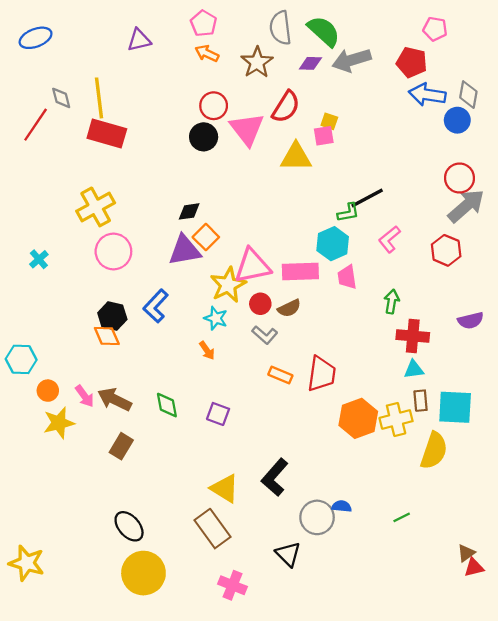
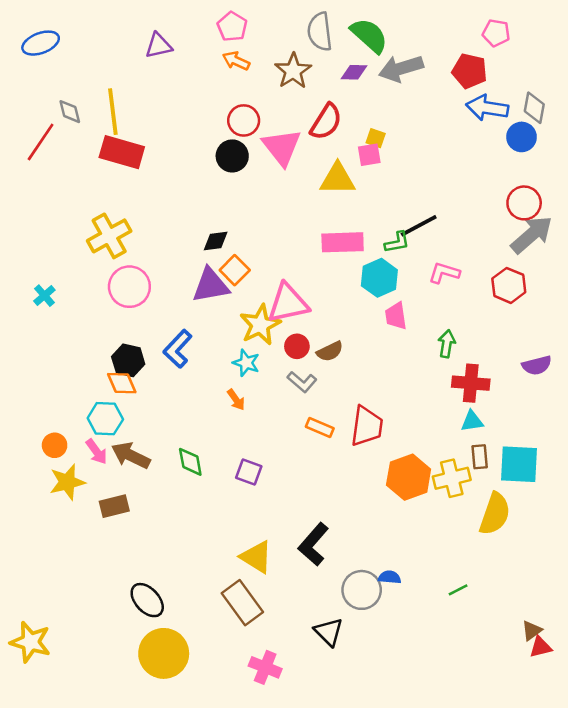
pink L-shape: (389, 239) -> (444, 273), turned 56
pink rectangle: (300, 271) -> (343, 242), moved
cyan hexagon: (21, 359) -> (105, 419), moved
brown rectangle: (121, 446) -> (114, 506), moved, turned 45

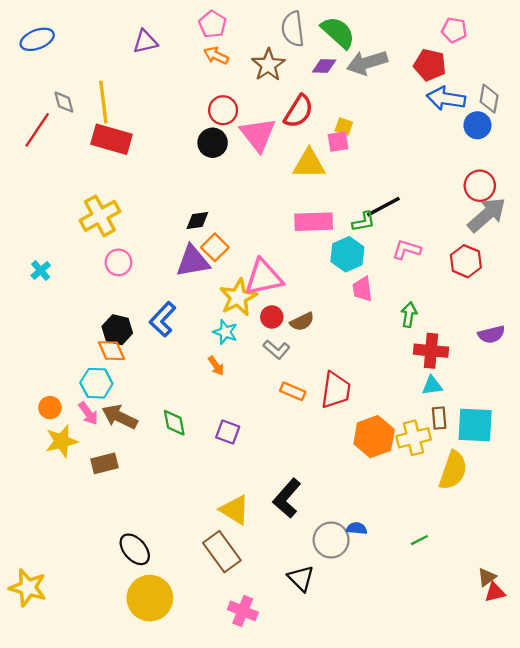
pink circle: (129, 287) -> (118, 262), size x0.7

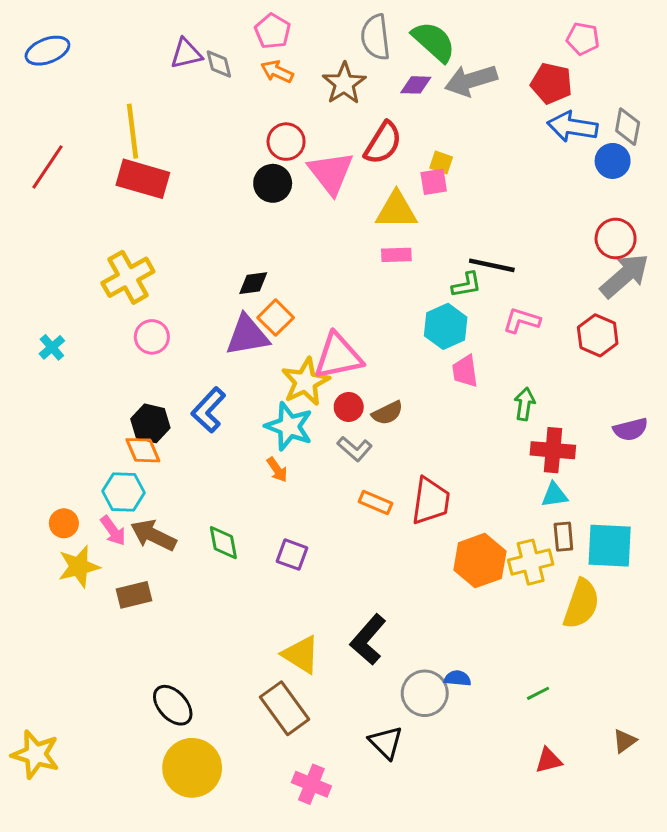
gray diamond: (64, 102) -> (219, 64), moved
black line: (383, 207) -> (492, 265), turned 40
pink rectangle: (314, 222) -> (396, 255), moved, size x0.6
cyan star: (225, 332) -> (289, 426), size x1.5
red triangle: (495, 592) -> (548, 760), moved

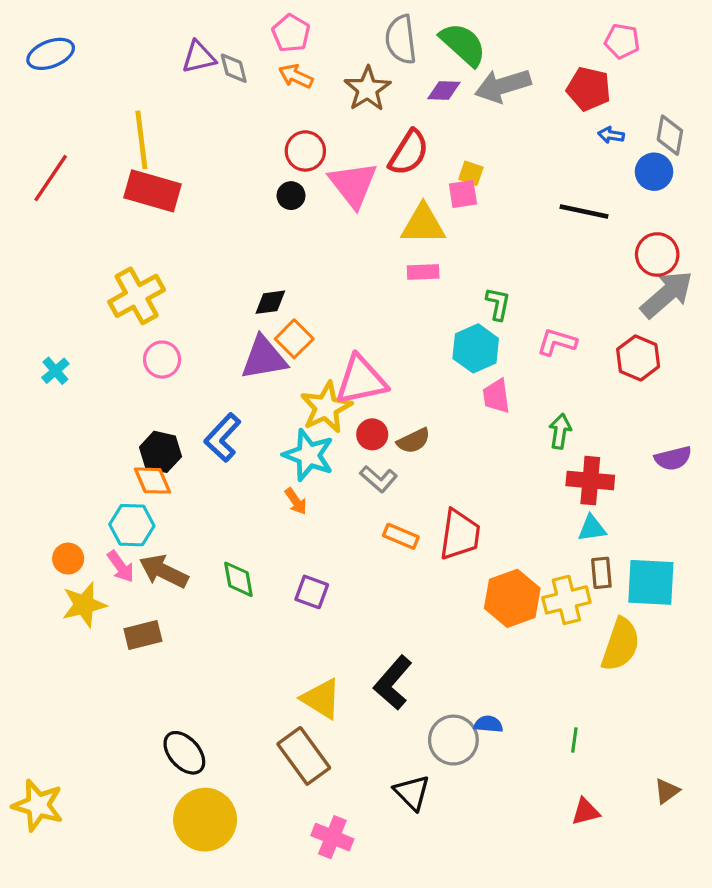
blue arrow: (572, 127) -> (611, 135), size x0.5
black circle: (273, 183) -> (291, 196), size x0.7
black line: (492, 265) -> (584, 211), moved
green L-shape: (466, 285) -> (498, 304), turned -68
green line: (538, 693) -> (574, 740), turned -55

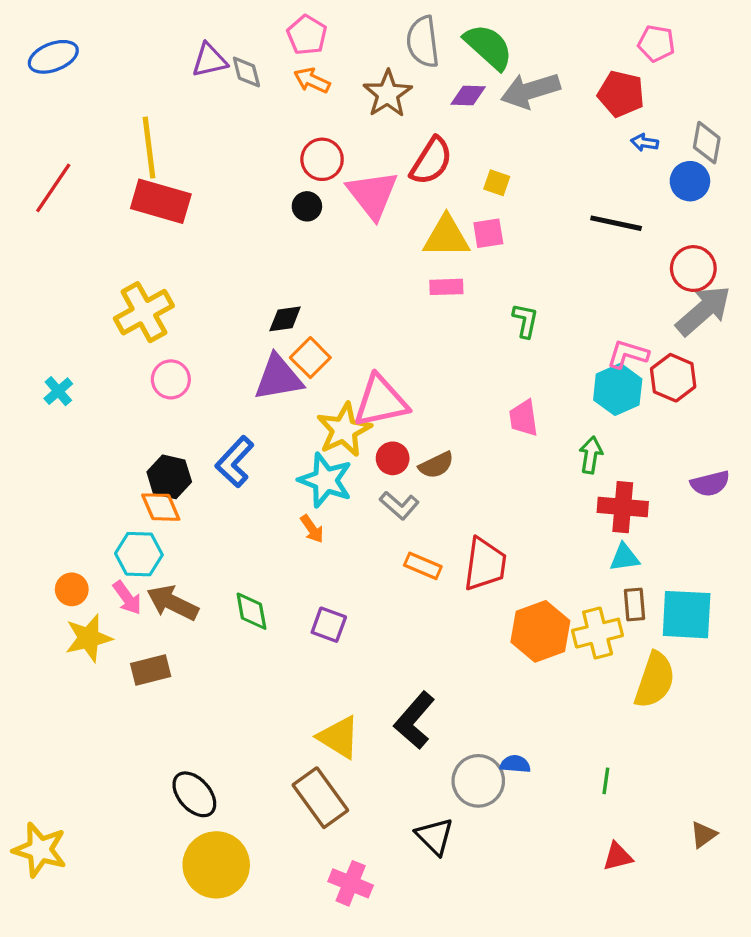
pink square: (463, 194) -> (488, 233), moved
pink L-shape: (557, 342) -> (628, 354), moved
cyan hexagon: (476, 348) -> (618, 389), moved

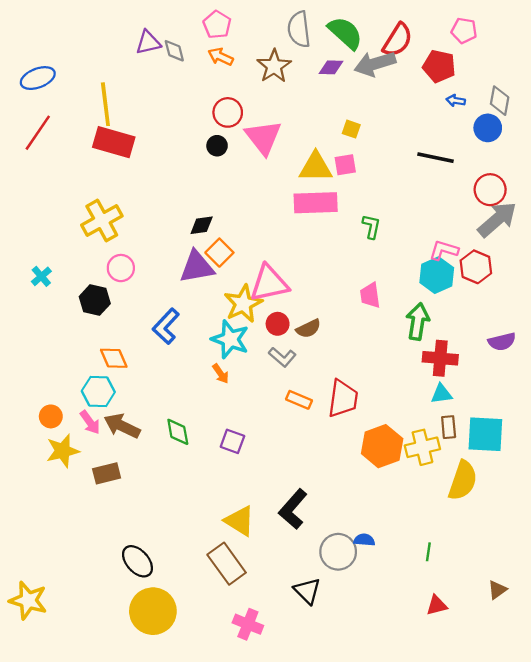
blue ellipse: (53, 57) -> (38, 78), moved
red semicircle: (431, 161) -> (398, 40), moved
pink rectangle: (446, 287) -> (316, 203), size x1.8
green arrow: (591, 455) -> (418, 321), size x1.4
black hexagon: (169, 477) -> (95, 300), moved

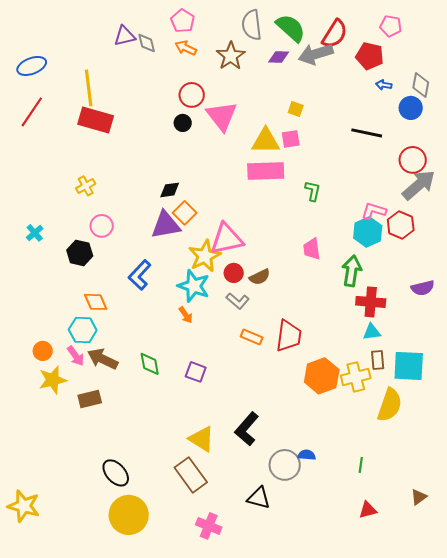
yellow cross: (102, 221) -> (86, 186), size x0.6
black triangle: (307, 591) -> (259, 498), turned -30

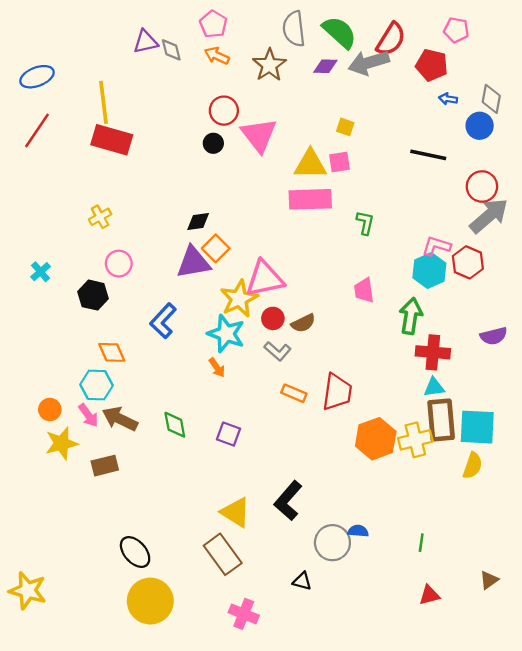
brown rectangle: (378, 360) -> (441, 420), size x1.8
yellow semicircle: (390, 405) -> (473, 466), moved, size x0.7
black triangle: (259, 498) -> (302, 581), size x0.7

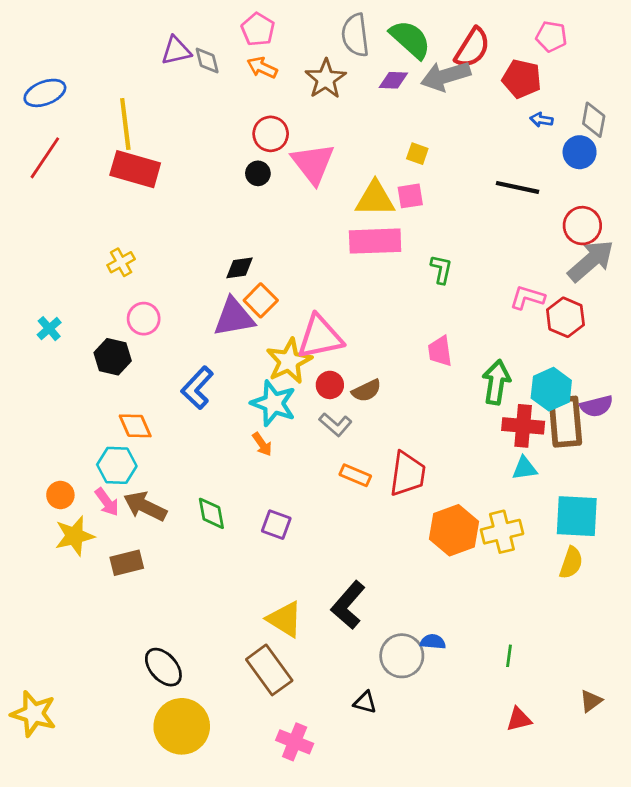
cyan hexagon: (429, 271) -> (551, 389), moved
brown rectangle: (441, 420) -> (565, 422), moved

